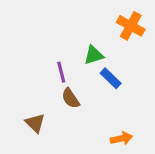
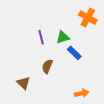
purple line: (61, 72) -> (41, 37), moved
brown semicircle: (71, 98) -> (47, 66), turned 56

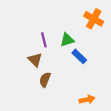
brown semicircle: (47, 66) -> (45, 80), moved
brown triangle: (23, 83) -> (35, 60), moved

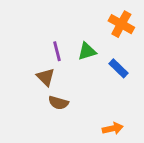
blue rectangle: (79, 56) -> (118, 68), moved
brown semicircle: (45, 80) -> (58, 103), turned -96

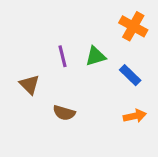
brown triangle: (46, 77) -> (29, 85), moved
orange arrow: (113, 128) -> (135, 116), moved

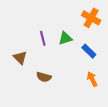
orange arrow: (135, 116) -> (92, 79), turned -104

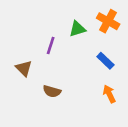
purple line: (43, 38) -> (51, 45), turned 32
green triangle: (65, 38) -> (77, 29), moved

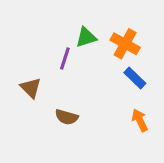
orange cross: (108, 21) -> (125, 44), moved
green triangle: (77, 29) -> (86, 37), moved

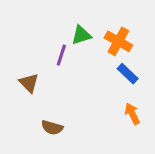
brown semicircle: (67, 117) -> (52, 128), moved

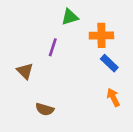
green triangle: (81, 35) -> (70, 17), moved
orange cross: (118, 41) -> (101, 35), turned -30

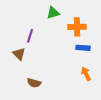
purple line: (53, 47) -> (30, 36), moved
blue rectangle: (109, 63) -> (83, 48), turned -40

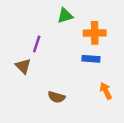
blue rectangle: (83, 48) -> (91, 59), moved
brown semicircle: (34, 83) -> (56, 97), moved

